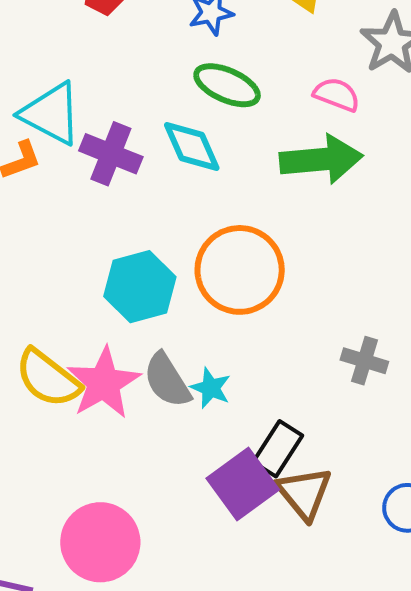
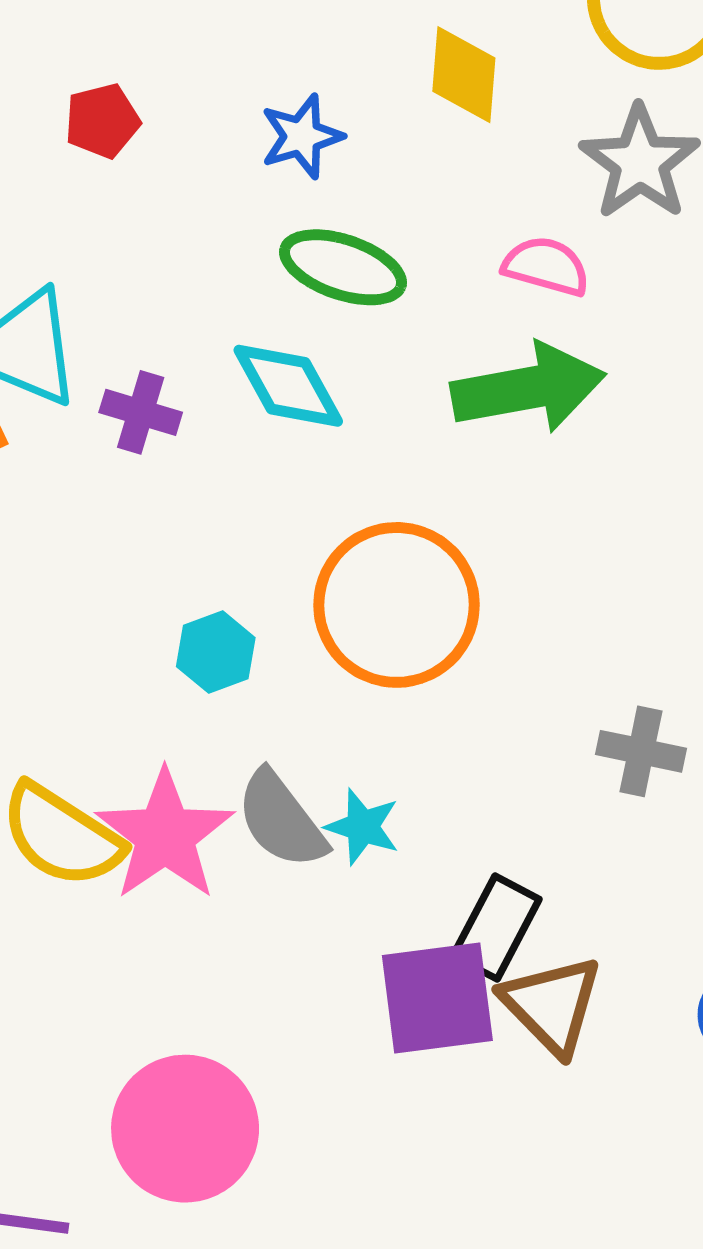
purple cross: (111, 154) -> (141, 412), size x0.7
cyan hexagon: (140, 287) -> (216, 652), size x0.6
purple square: (243, 484) -> (437, 998), turned 34

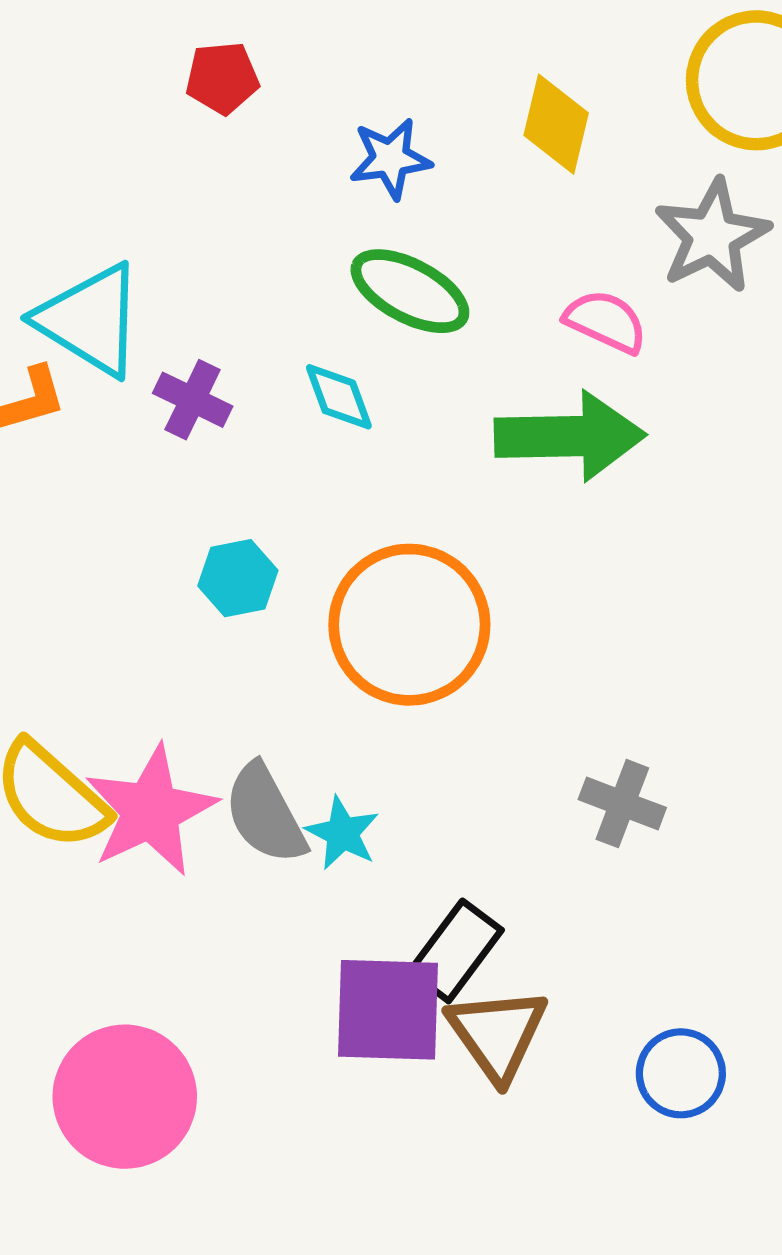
red pentagon: (102, 121) -> (222, 78), moved
cyan diamond: (288, 386) -> (339, 397), size x0.7
cyan hexagon: (216, 652) -> (238, 578), moved

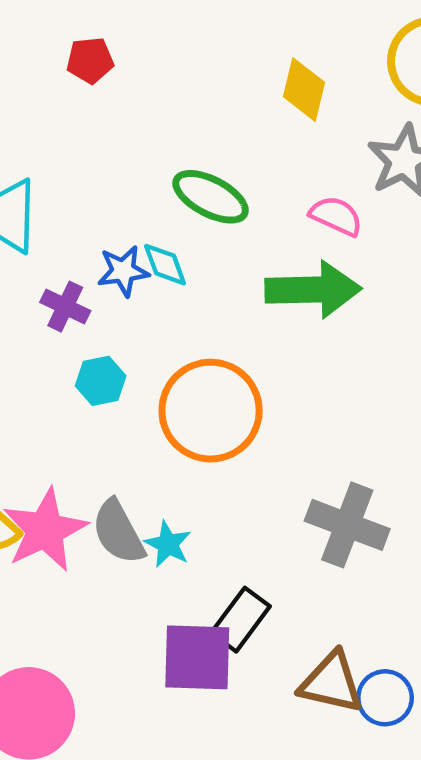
blue star: (390, 159) -> (123, 271), moved
purple cross: (193, 400) -> (65, 307), moved
gray cross: (622, 804) -> (347, 525), size x1.5
brown triangle: (497, 1034) -> (331, 683), moved, turned -42

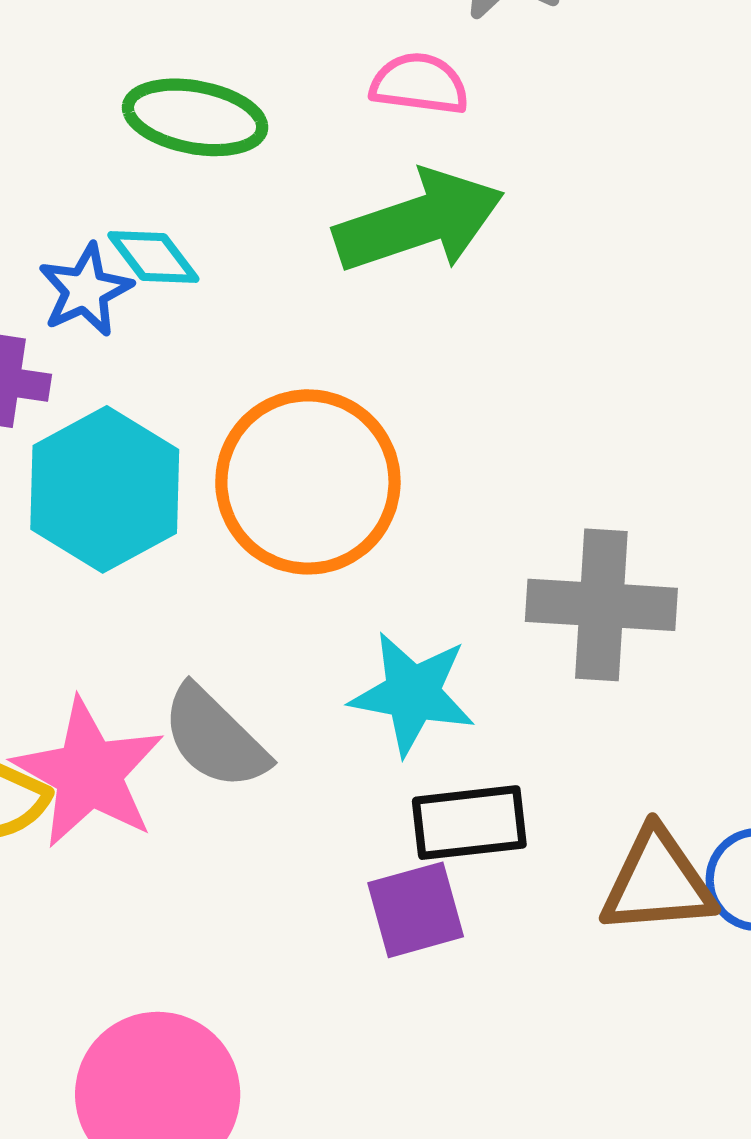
cyan hexagon: (101, 381) -> (105, 489), size x1.8
cyan star: (168, 544) -> (413, 694), moved, size x1.5
black rectangle: (240, 620) -> (469, 823), turned 64
purple square: (197, 657) -> (416, 910), size x0.7

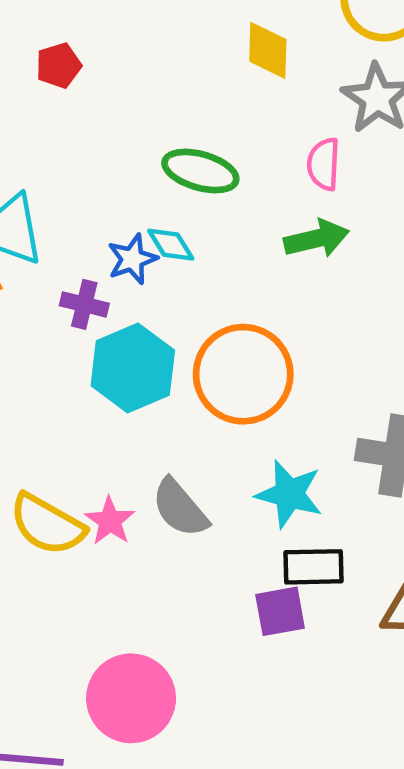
pink semicircle: (419, 84) -> (324, 164), turned -100
green arrow: (419, 221) -> (316, 239), size x0.7
pink star: (89, 773) -> (110, 521), size x0.6

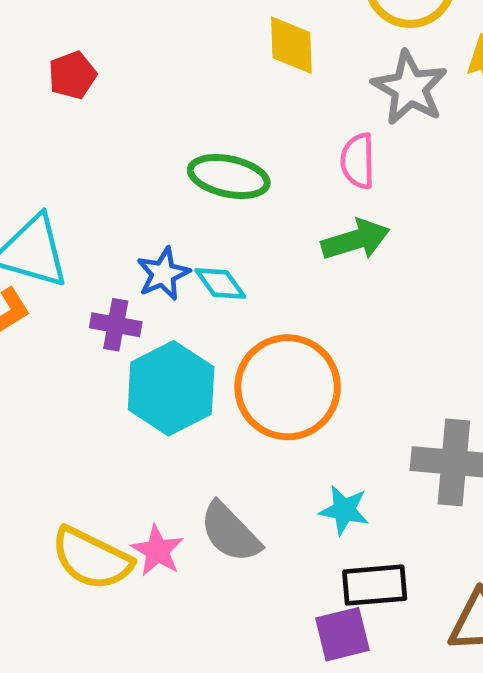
cyan diamond: (171, 245) -> (220, 284), moved
cyan star: (289, 494) -> (344, 510), size x0.7

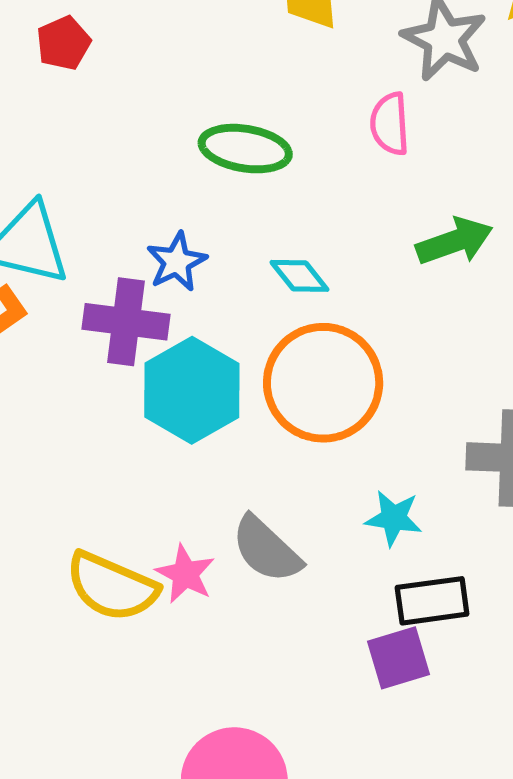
green arrow: (355, 240) -> (454, 241), moved
cyan diamond: (220, 284) -> (299, 276), moved
purple cross: (116, 325) -> (126, 322), size x1.5

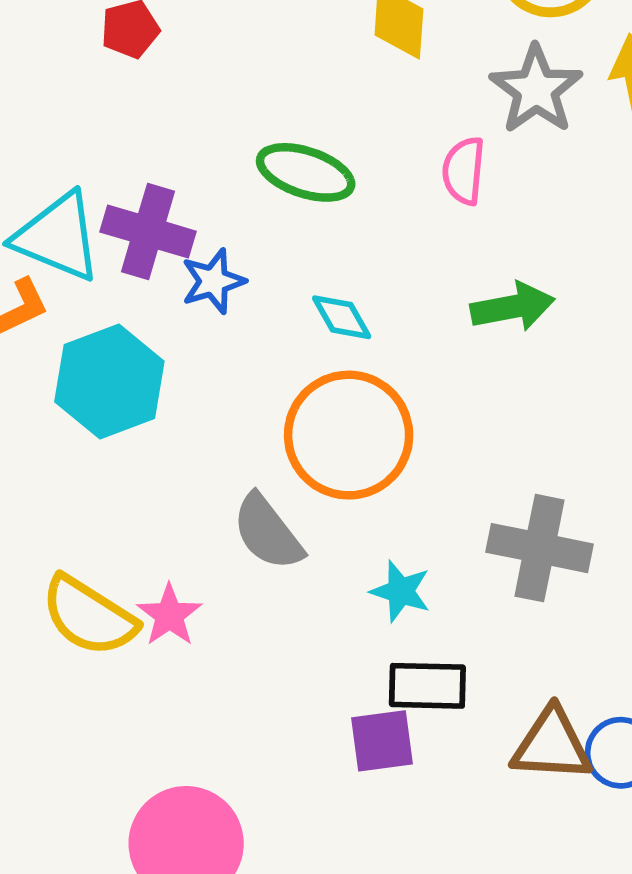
purple cross: (126, 322) -> (148, 232), moved
cyan hexagon: (192, 390) -> (109, 381), moved
gray semicircle: (266, 549) -> (268, 532), moved

